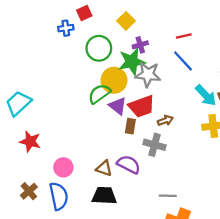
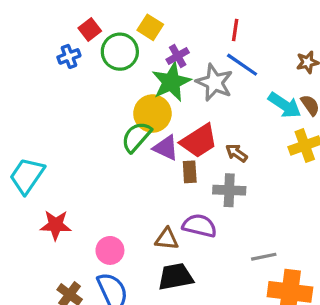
red line: (184, 36) -> (235, 30), turned -56
green circle: (99, 48) -> (120, 52), moved
gray star: (148, 74) -> (214, 82), moved, turned 30
brown arrow: (165, 120) -> (236, 153), turned -112

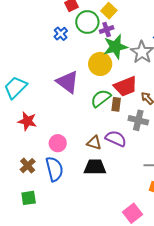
blue cross: (69, 56) -> (61, 34), moved, turned -32
purple cross: (178, 56) -> (107, 29), moved
green semicircle: (136, 137) -> (101, 98), moved
purple triangle: (166, 148) -> (68, 82), moved, size x1.4

